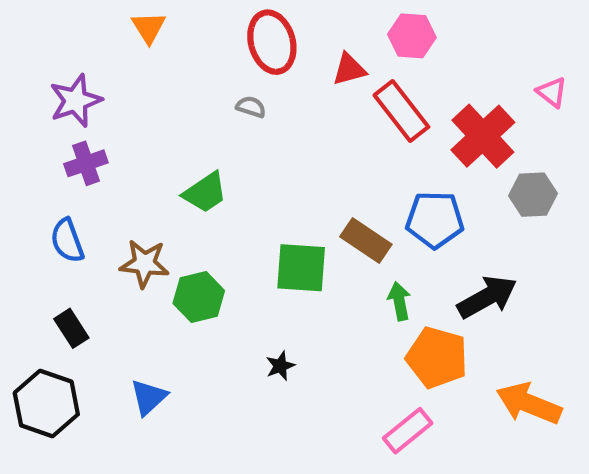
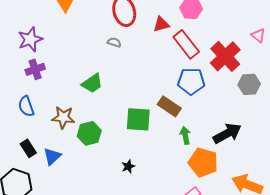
blue pentagon: (435, 220) -> (191, 81), moved
blue triangle: (149, 397) -> (52, 156), moved

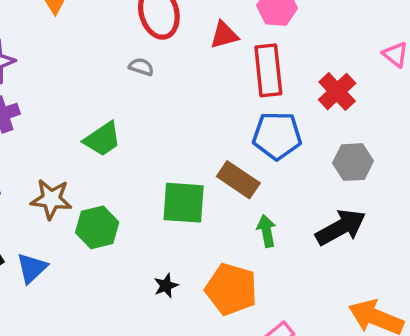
red rectangle: (186, 44) -> (268, 70), turned 32
red cross: (225, 56) -> (337, 92), size x0.7
gray hexagon: (249, 84) -> (353, 162), moved
orange pentagon: (203, 162) -> (231, 289), moved

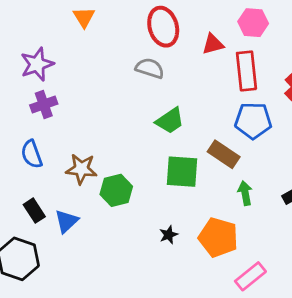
gray semicircle: (141, 67) -> (150, 68), size x1.5
green trapezoid: (102, 139) -> (170, 121), moved

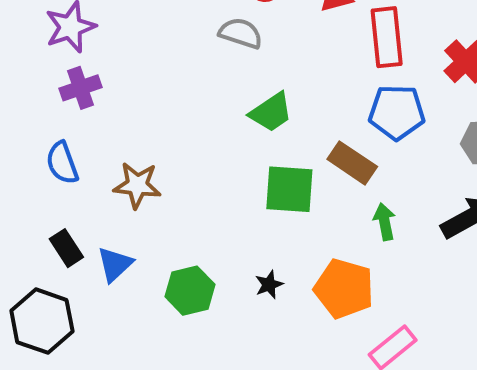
green hexagon: (116, 190) -> (190, 291), moved

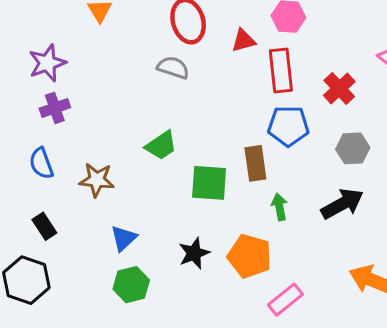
green trapezoid: (271, 112) -> (161, 145), moved
brown rectangle: (352, 163) -> (255, 163), turned 48
blue triangle: (115, 264) -> (124, 238), moved
black star: (269, 285) -> (194, 253), size x1.5
green hexagon: (190, 291) -> (131, 285), moved

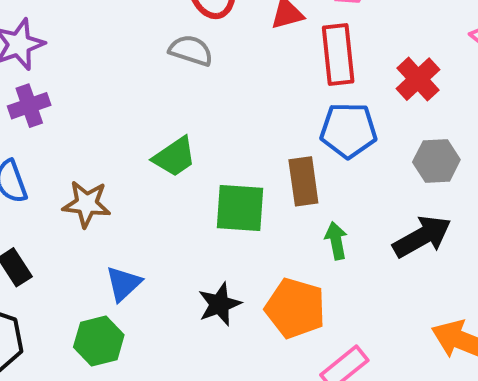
green hexagon: (131, 285) -> (99, 341), moved

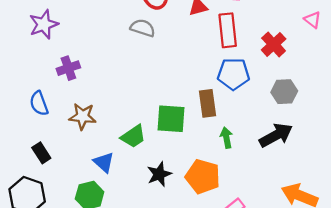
purple cross: (29, 106) -> (68, 68), moved
green trapezoid: (175, 157) -> (133, 136), moved
blue triangle: (123, 284) -> (104, 162), turned -35

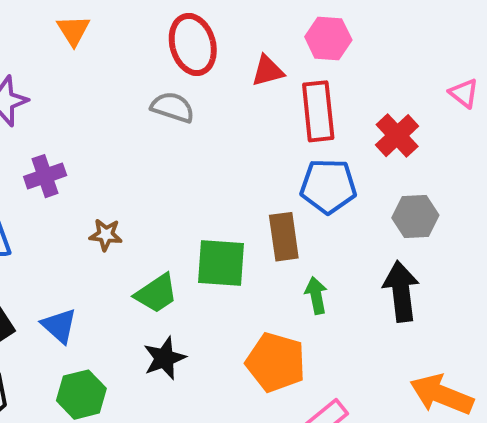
brown star: (83, 116) -> (106, 235), moved, size x0.7
black arrow: (276, 135) -> (401, 291), turned -68
blue triangle: (104, 162) -> (59, 326), moved
black star: (159, 174) -> (164, 358), moved

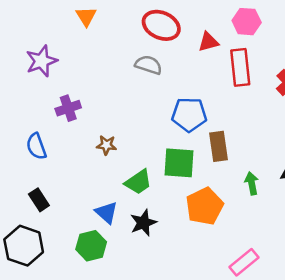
red ellipse: (193, 45) -> (161, 25), turned -51
blue pentagon: (328, 186) -> (189, 115), moved
green arrow: (316, 295) -> (252, 183), moved
blue triangle: (59, 326) -> (106, 213), moved
orange pentagon: (276, 362) -> (204, 206), moved, turned 30

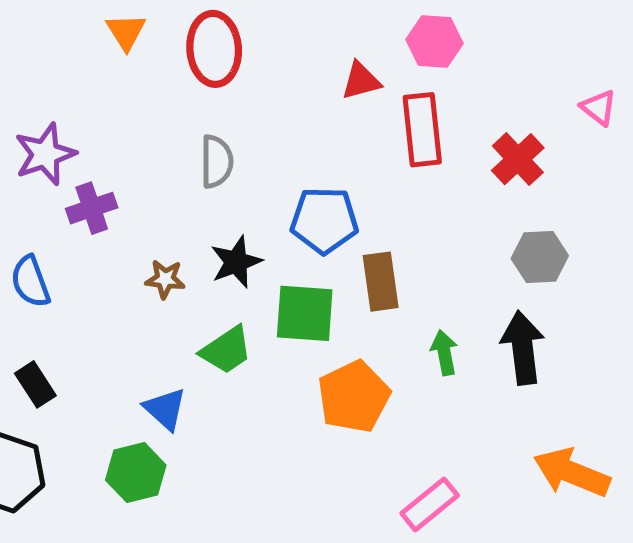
red ellipse: (161, 25) -> (214, 49), moved, turned 63
purple star: (41, 61) -> (45, 154), moved
gray semicircle: (148, 65) -> (217, 162), moved, turned 72
black star: (143, 223) -> (236, 262), moved

